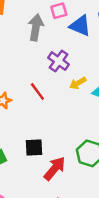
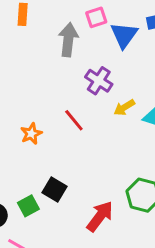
blue triangle: (80, 26) -> (124, 35), turned 45
black square: (34, 147) -> (54, 189), moved, turned 36

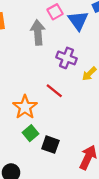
orange star: (31, 134) -> (25, 107), size x1.5
green square: (28, 206) -> (30, 133), moved

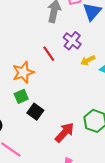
red line: (54, 91) -> (49, 54), moved

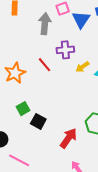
purple cross: (72, 41) -> (65, 50), turned -36
orange star: (23, 72) -> (15, 73), moved

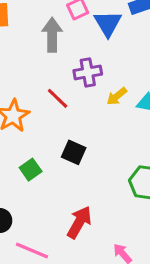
black square: (38, 121) -> (74, 152), moved
red arrow: (68, 138) -> (79, 222), moved

